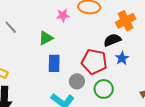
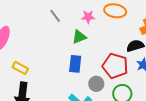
gray line: (11, 27) -> (55, 16), moved
green triangle: (46, 38) -> (79, 37), moved

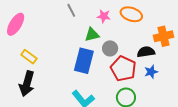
blue rectangle: (75, 64) -> (84, 61), size x1.4
gray circle: (96, 84) -> (110, 48), moved

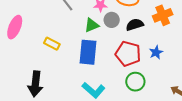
gray circle: (110, 48) -> (112, 20), moved
black semicircle: (146, 52) -> (135, 25), moved
yellow rectangle: (29, 57) -> (52, 44), moved

